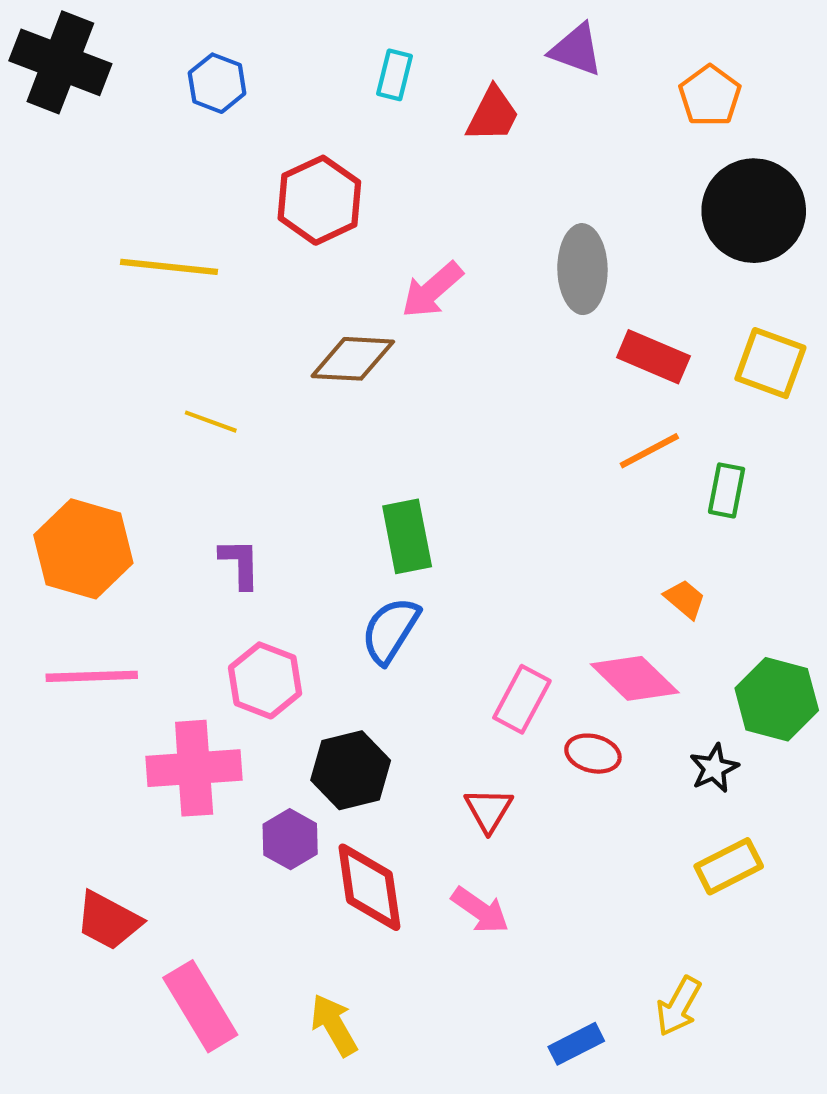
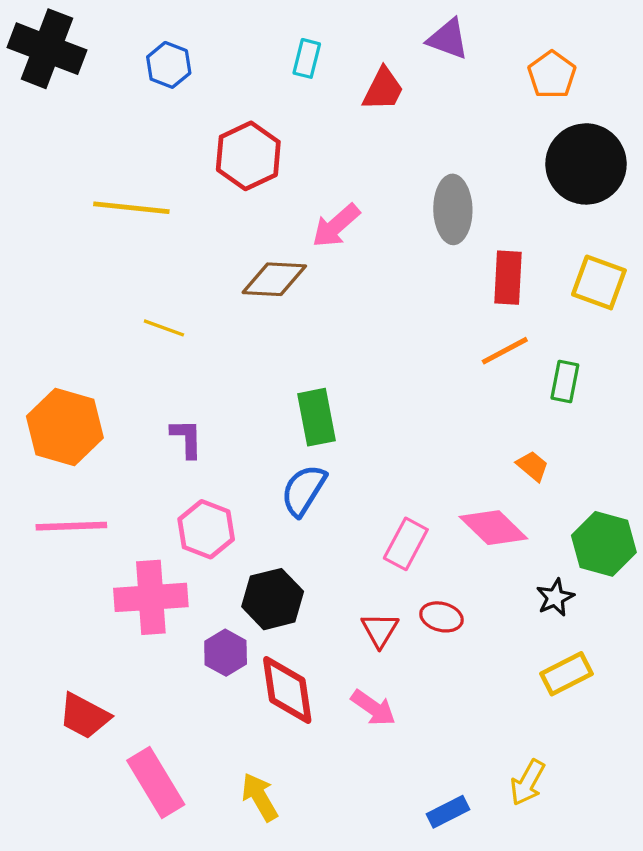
red rectangle: (653, 357) -> (508, 278), turned 70
red ellipse: (593, 754) -> (442, 617), moved

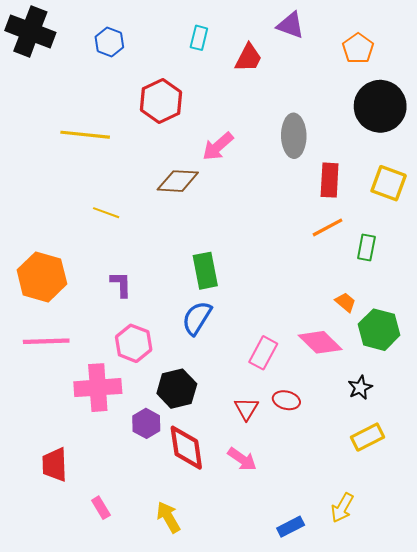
green hexagon: (604, 544) -> (379, 330), moved
red trapezoid: (84, 716) -> (55, 464), turned 60
pink rectangle: (156, 783) -> (101, 508), size x0.5

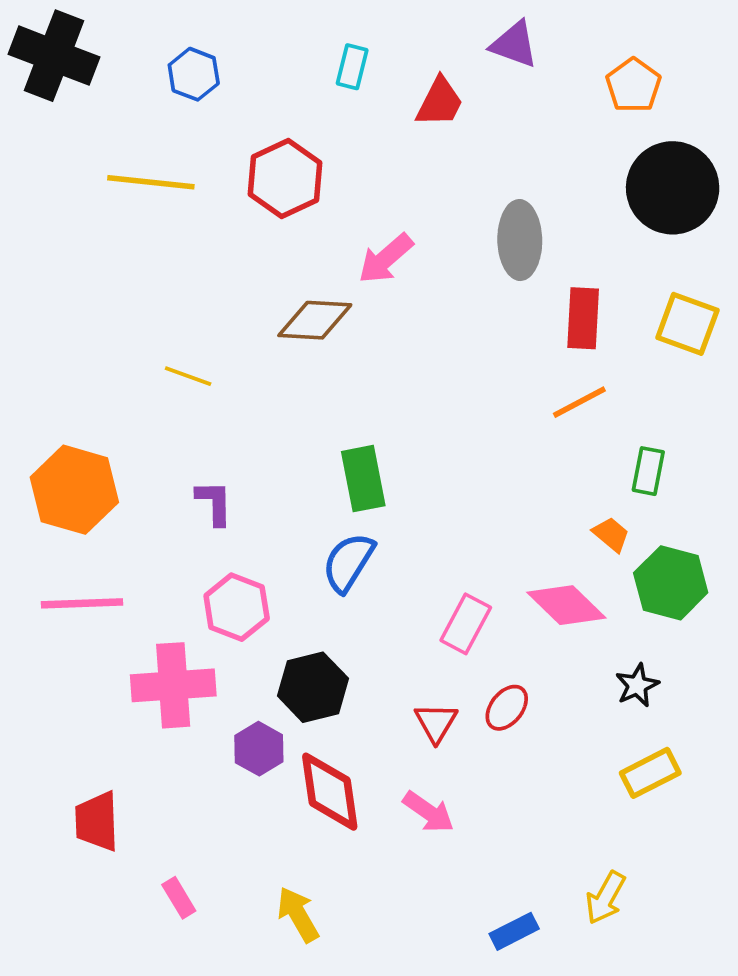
yellow line: (85, 135) -> (151, 182), moved
green rectangle: (366, 247) -> (648, 471), moved
red ellipse: (286, 400) -> (507, 708), turned -65

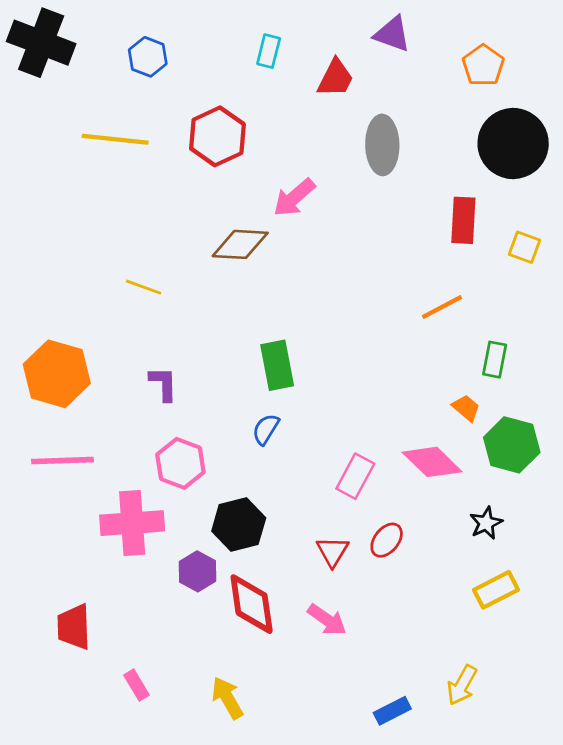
gray ellipse: (520, 240) -> (382, 145), moved
red rectangle: (583, 318) -> (463, 220), moved
yellow square: (687, 324) -> (524, 247), size x0.7
blue semicircle: (348, 562) -> (266, 429), size x0.7

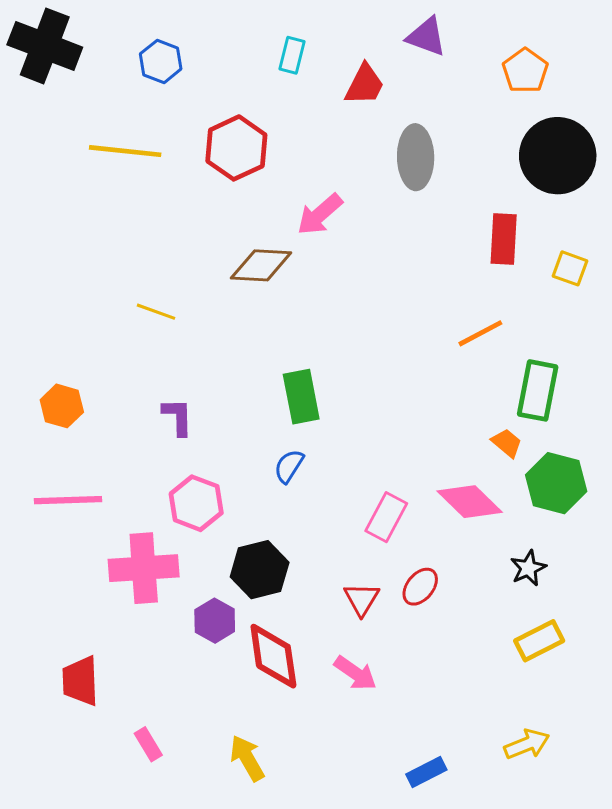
green rectangle: (495, 360) -> (538, 390), size x1.5
orange hexagon: (57, 374) -> (62, 406), size x0.6
yellow arrow: (462, 685) -> (527, 744), moved, turned -141

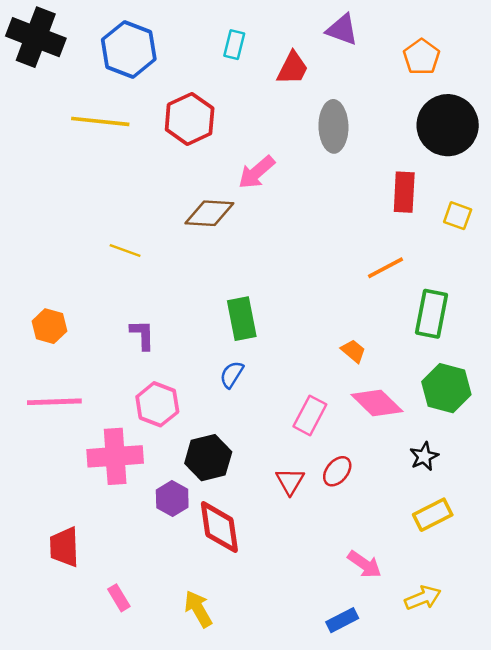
blue hexagon: (161, 61) -> (129, 49), size x1.6
orange trapezoid: (507, 443) -> (353, 351), moved
pink arrow: (355, 673) -> (364, 564), moved

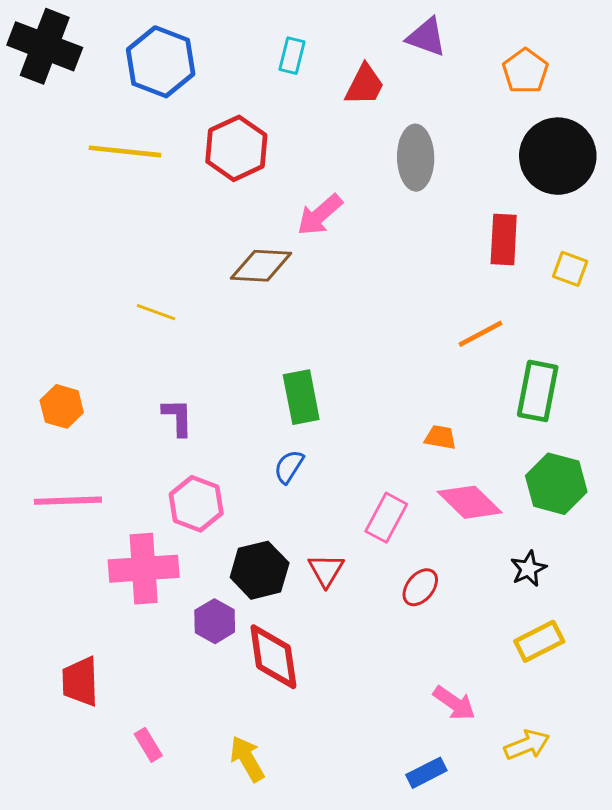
orange trapezoid: (353, 351) -> (440, 437), turned -30
red triangle: (290, 481) -> (326, 570), moved

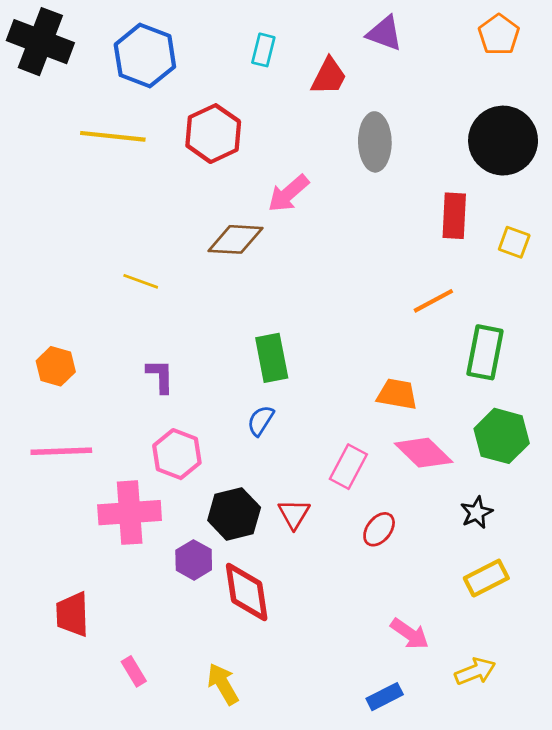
orange pentagon: (525, 71) -> (499, 35), moved
orange trapezoid: (440, 437) -> (397, 394), size x1.4

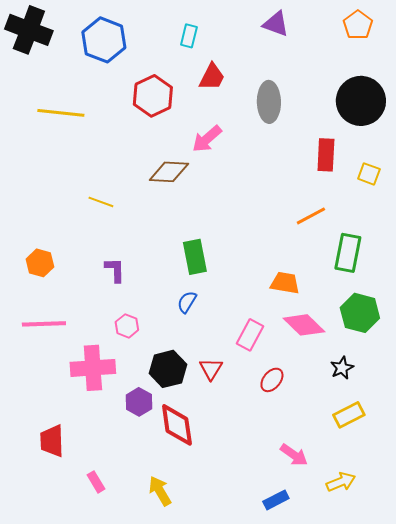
red trapezoid: (329, 76) -> (212, 77), moved
yellow line: (113, 136) -> (61, 113), moved
pink hexagon: (177, 454) -> (127, 326), size x0.7

